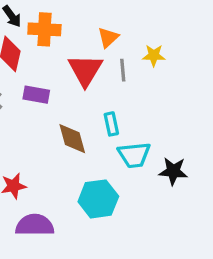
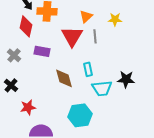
yellow star: (154, 55) -> (115, 19), moved
black star: (173, 171) -> (126, 79), moved

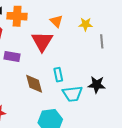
orange triangle: (86, 16) -> (56, 21), turned -32
gray line: (95, 36) -> (102, 41), moved

